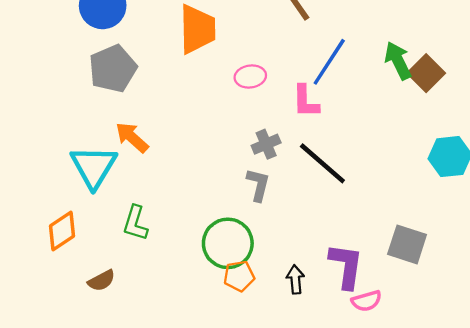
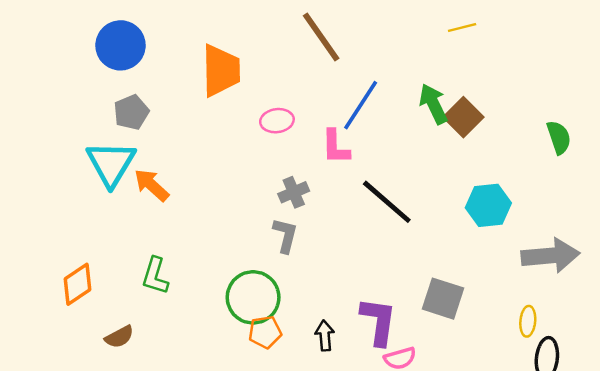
gray pentagon: (113, 69) -> (131, 112), size x0.7
black line: (322, 163) -> (387, 202), moved
cyan triangle: (94, 167) -> (111, 164), moved

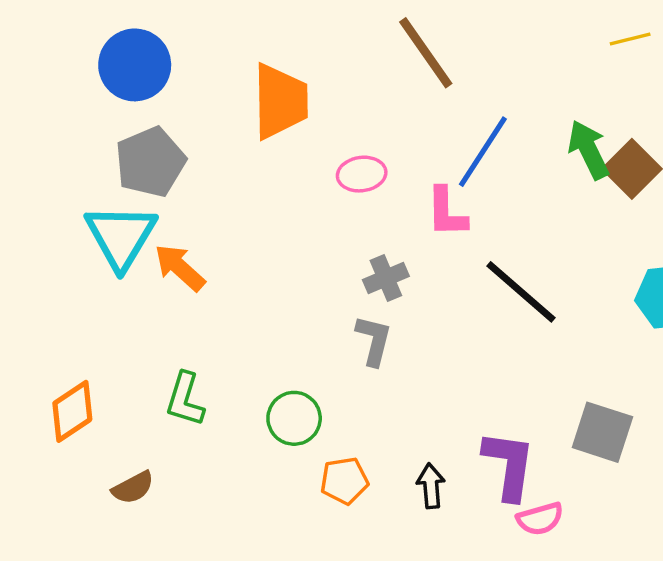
gray pentagon: (131, 112) -> (150, 162), size x1.4
green circle: (253, 297) -> (294, 418), moved, size x0.7

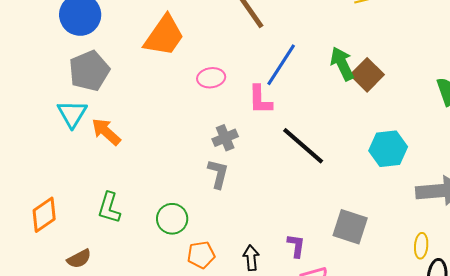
orange trapezoid: (280, 101) -> (164, 36), turned 36
cyan triangle: (121, 236) -> (72, 114), size x0.7
purple L-shape: (509, 465) -> (296, 246), size x0.6

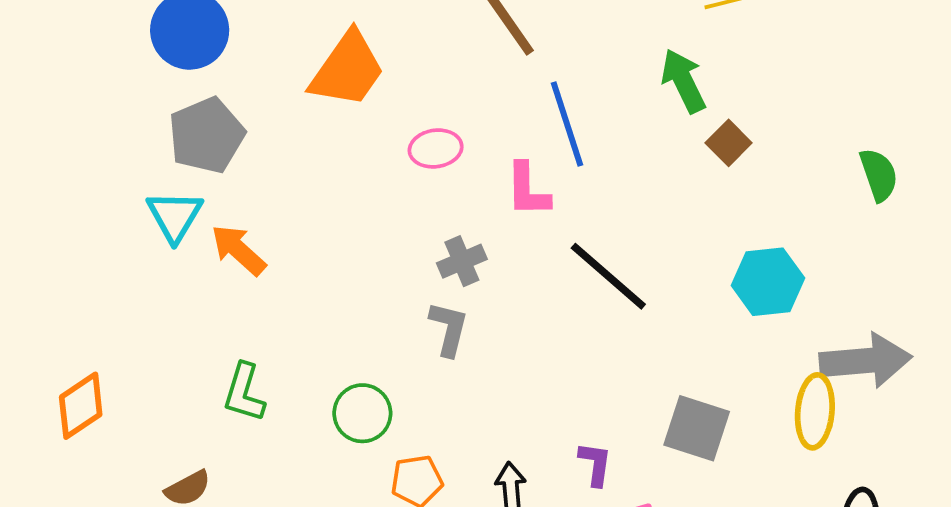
green arrow: (342, 64) -> (683, 81), moved
blue line: (281, 65) -> (567, 124), turned -51
brown square: (367, 75) -> (729, 143), size x0.7
orange diamond: (44, 215) -> (81, 406), moved
yellow ellipse: (421, 246) -> (815, 411), moved, size x1.5

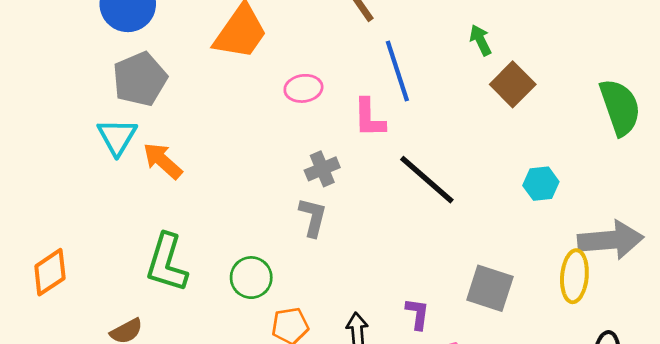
green arrow: (683, 81) -> (481, 40), size x0.7
brown square: (729, 143) -> (513, 84), size x1.4
green semicircle: (879, 175) -> (620, 107), size x1.5
cyan hexagon: (768, 282) -> (541, 184), size x0.7
green L-shape: (244, 393) -> (167, 263), size x1.4

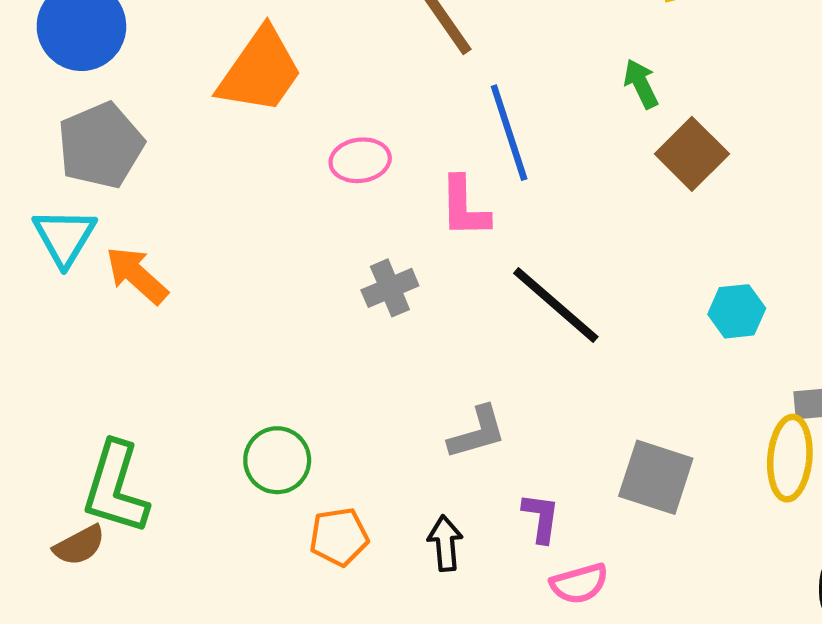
gray L-shape: (313, 217) -> (477, 433), moved, turned 60
green L-shape: (167, 263) -> (116, 488), moved

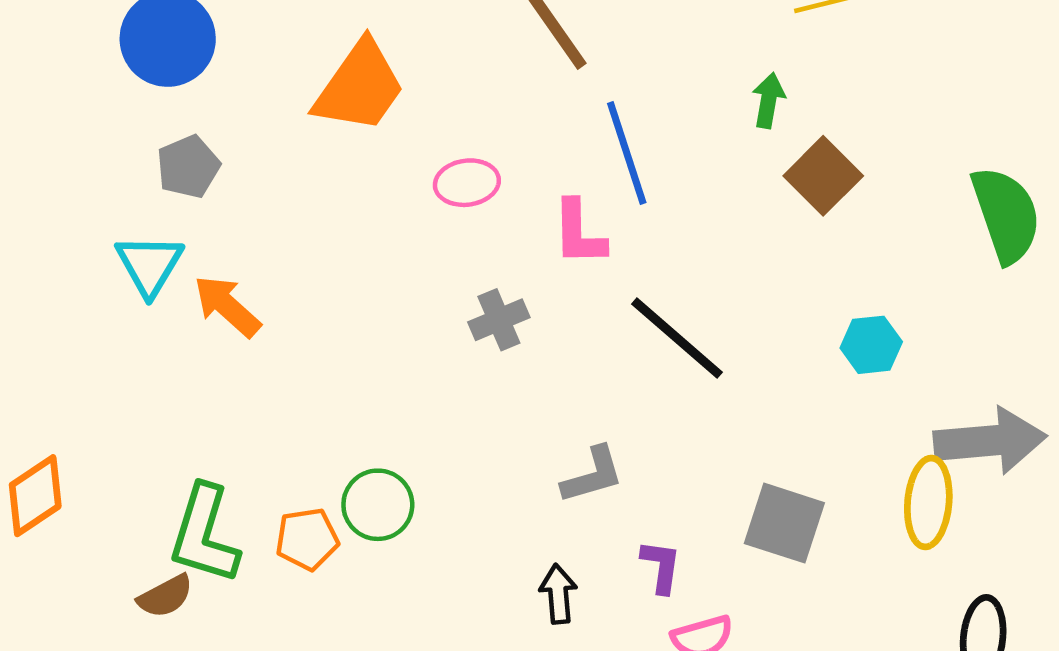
green arrow: (641, 84) -> (768, 100), turned 36
gray pentagon: (101, 145) -> (188, 167), size x0.7
orange pentagon: (339, 537) -> (307, 539), moved

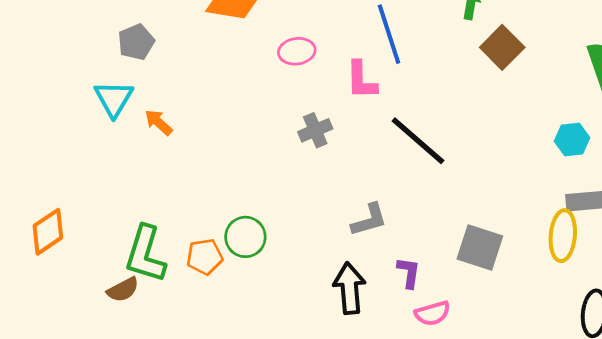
orange arrow: (227, 306) -> (159, 122), size x0.7
cyan hexagon: (871, 345) -> (572, 139), moved
black arrow: (558, 594) -> (349, 288), size x1.5

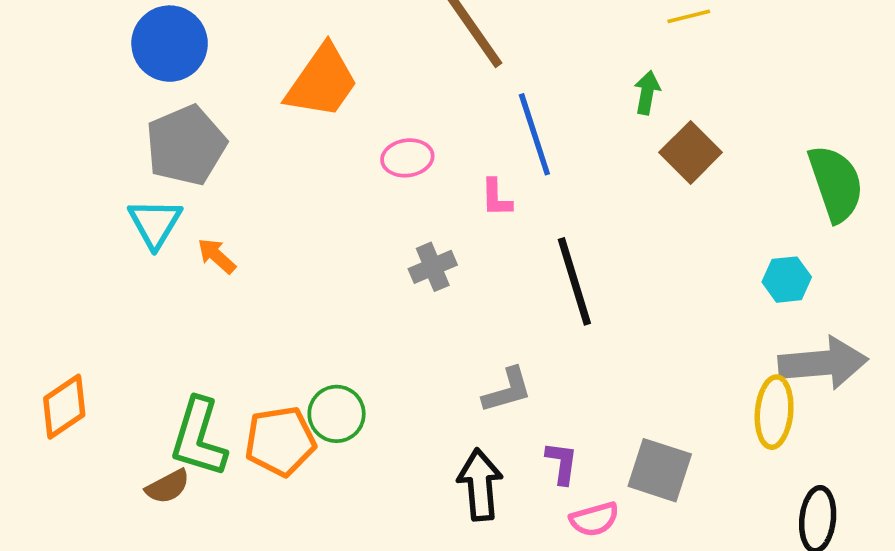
gray pentagon: (136, 42) -> (186, 145), size x1.6
pink L-shape: (361, 80) -> (496, 198), size x0.7
black line: (418, 141) -> (574, 281), turned 32
gray square: (480, 247) -> (660, 470), moved
orange pentagon: (205, 257) -> (280, 441), size x1.4

